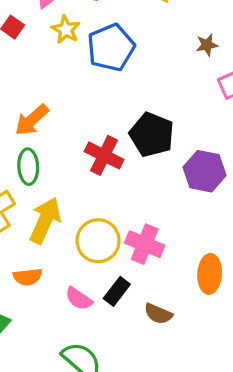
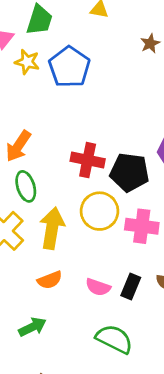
black pentagon: (152, 135) -> (129, 172), moved
yellow circle: (98, 241) -> (99, 211), moved
black rectangle: (117, 291) -> (131, 286), moved

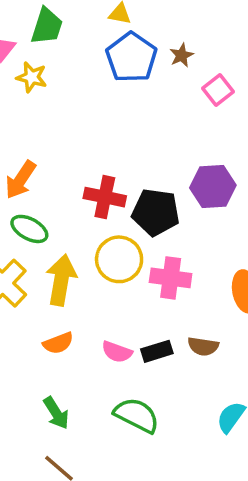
blue pentagon: (69, 67) -> (131, 57), moved
green ellipse: (26, 186) -> (29, 229), turned -44
black rectangle: (131, 286) -> (157, 351), turned 50
green arrow: (32, 327) -> (56, 413), moved, turned 84

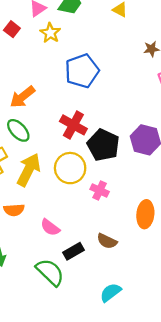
blue pentagon: (131, 57) -> (82, 71), moved
pink cross: (171, 278) -> (100, 190), size x0.7
black rectangle: (157, 351) -> (73, 251), moved, turned -30

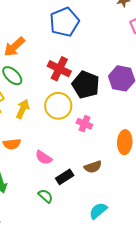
yellow arrow: (29, 170) -> (23, 109), size x0.7
brown semicircle: (107, 241) -> (93, 167), turned -42
green semicircle: (50, 272) -> (45, 196), size x0.6

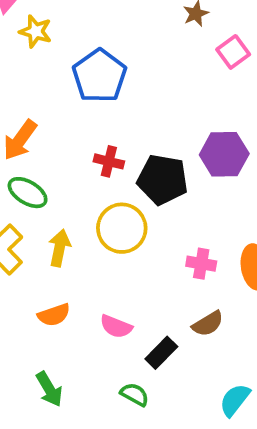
red cross: (59, 69) -> (109, 161), size x0.7
pink cross: (84, 124) -> (201, 264), moved

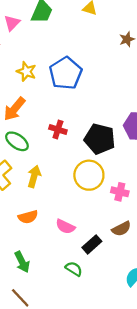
yellow star: (36, 31) -> (26, 72), moved
red cross: (109, 161) -> (58, 130), moved
yellow circle: (122, 228) -> (89, 175), moved

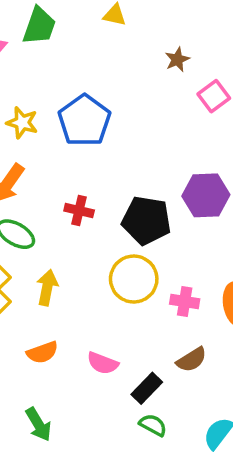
green semicircle: (74, 269) -> (153, 425), moved

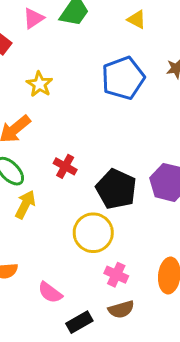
blue pentagon: (84, 121) -> (123, 78), moved
yellow arrow: (47, 288) -> (25, 205), moved
pink cross: (185, 302) -> (116, 275), moved

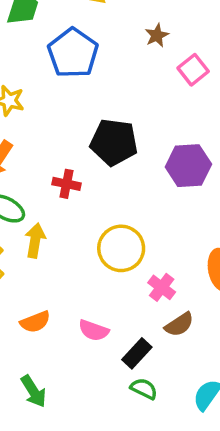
blue pentagon: (123, 78) -> (73, 53), moved
black pentagon: (116, 189) -> (114, 142), moved
pink cross: (116, 275) -> (162, 287), turned 30

